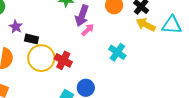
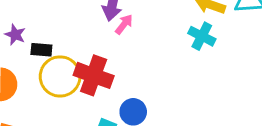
cyan cross: (117, 52) -> (202, 36), moved
red cross: (63, 60) -> (94, 75), size x1.4

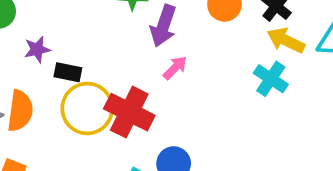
pink arrow: (124, 24) -> (175, 68), moved
purple star: (15, 35) -> (37, 49), turned 30

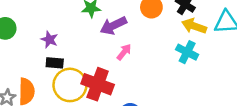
purple arrow: (163, 26) -> (113, 26), turned 52
purple star: (37, 49) -> (49, 40), moved, turned -30

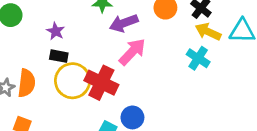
pink arrow: (124, 52) -> (132, 52), size x1.6

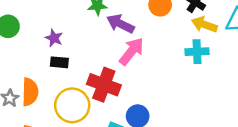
purple arrow: (124, 23) -> (120, 24), turned 52
cyan cross: (198, 58) -> (197, 52), turned -30
yellow circle: (72, 81) -> (72, 105), moved

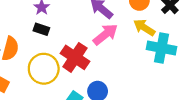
yellow arrow: (204, 25) -> (144, 27), moved
cyan cross: (197, 52) -> (161, 48), size x1.4

